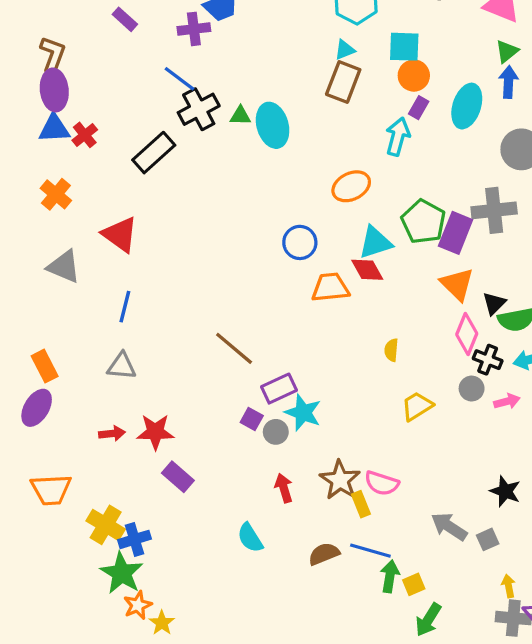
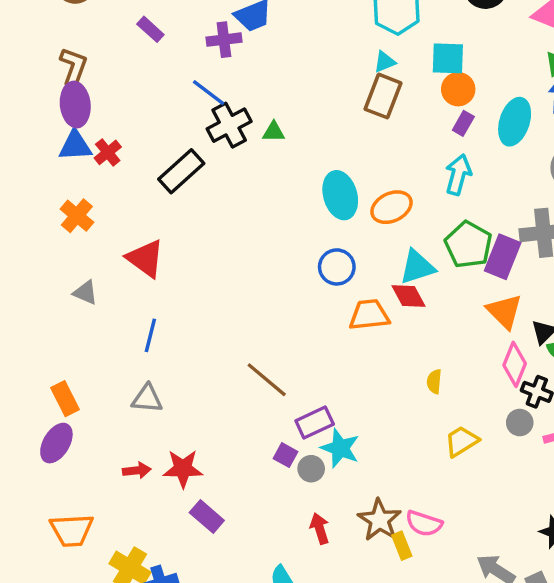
cyan ellipse: (273, 125) -> (340, 195), moved
cyan arrow: (398, 137) -> (458, 175), moved
gray triangle: (64, 267) -> (85, 293), size x0.7

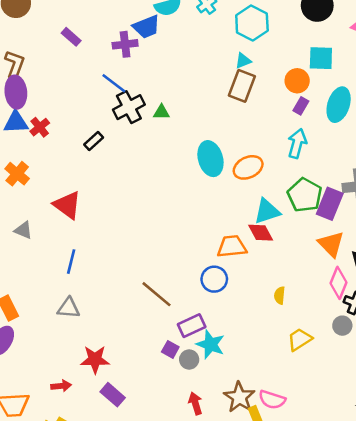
cyan square: (448, 58) -> (321, 58), moved
black rectangle: (181, 171) -> (94, 141), size x0.6
blue circle: (337, 267) -> (214, 279), moved
red arrow: (137, 470) -> (61, 386), moved

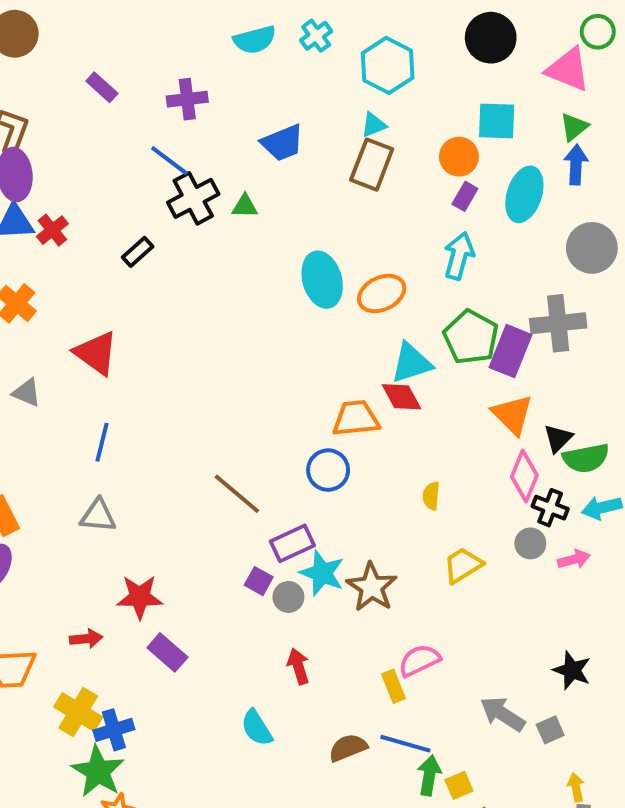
blue trapezoid: (146, 27) -> (282, 143), moved
brown star: (239, 397) -> (372, 587), moved
pink semicircle: (272, 400) -> (419, 660), turned 136

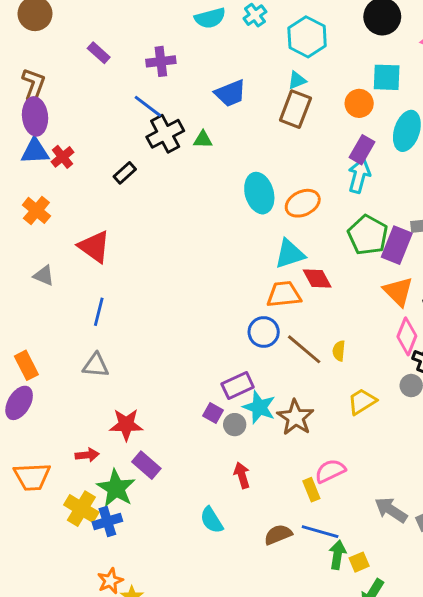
purple rectangle: (465, 196) -> (362, 150), moved, size x1.4
cyan triangle: (411, 363) -> (290, 254), moved
brown line: (237, 494) -> (304, 349), moved
green star: (98, 771) -> (116, 488), moved

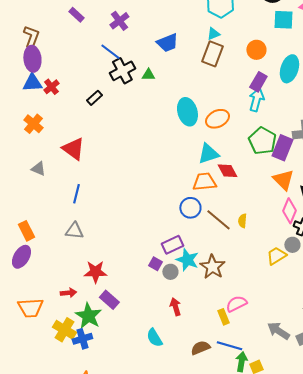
purple cross: (161, 61) -> (119, 21), turned -30
cyan square: (387, 77) -> (283, 20), moved
yellow trapezoid: (362, 401) -> (276, 256), moved

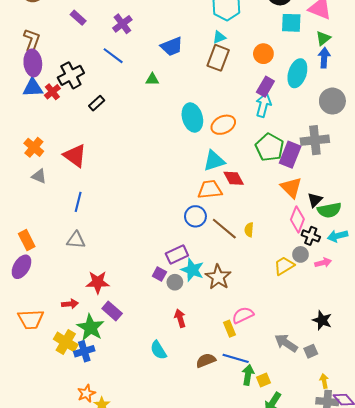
black cross: (122, 71) -> (71, 75), moved
orange cross: (33, 124) -> (34, 147), moved

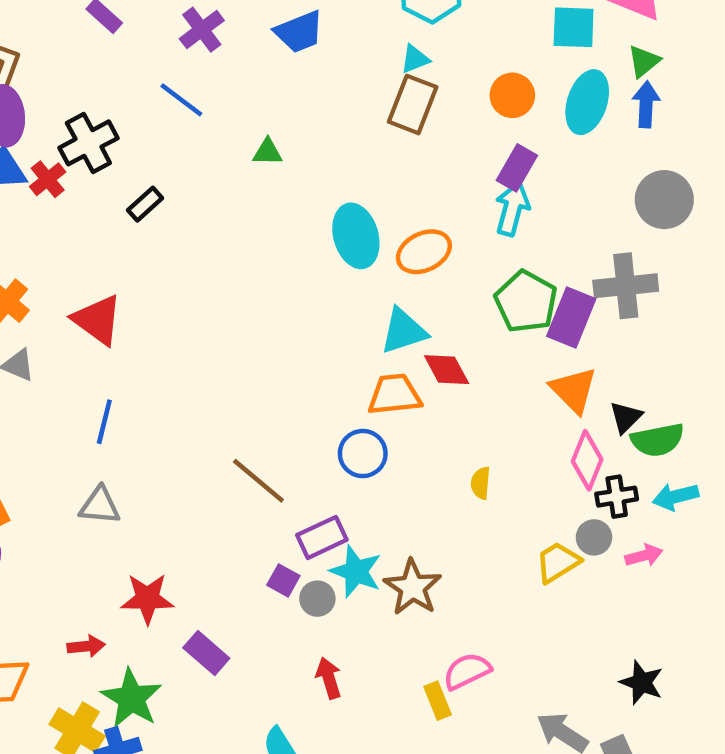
blue trapezoid: (172, 46) -> (299, 32), moved
cyan ellipse: (297, 73) -> (587, 102), moved
brown line: (224, 229) -> (258, 481), moved
black cross: (311, 236) -> (617, 497), turned -30
purple rectangle: (112, 311) -> (206, 653), moved

